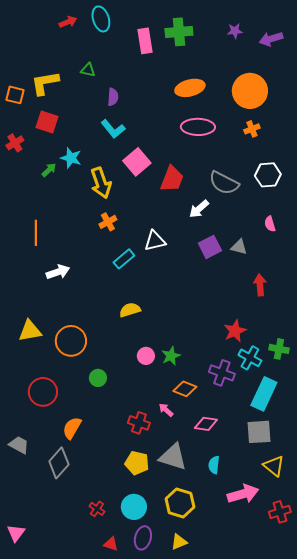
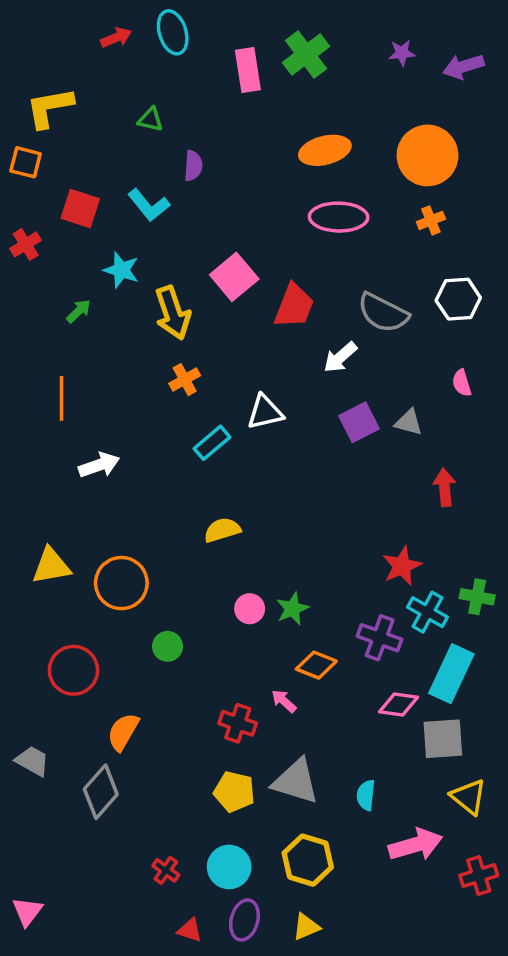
green cross: (179, 32) -> (306, 55), turned -32
yellow L-shape: (45, 83) -> (50, 108), moved
cyan L-shape: (113, 129) -> (149, 205), moved
green arrow: (49, 170) -> (79, 311), moved
pink diamond: (206, 424) -> (398, 704), moved

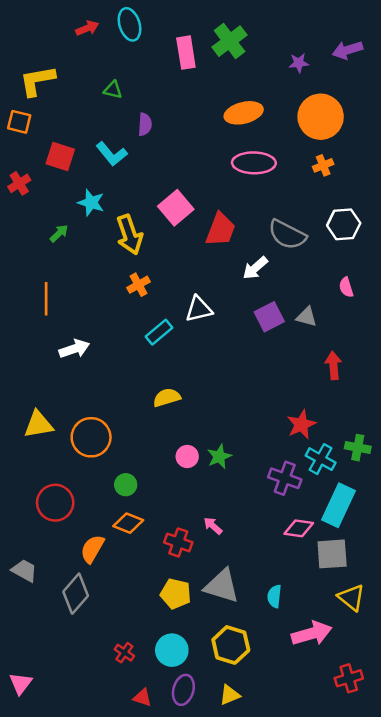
purple star: (402, 53) -> (299, 63), moved
orange diamond: (316, 665) -> (128, 523), moved
red cross: (479, 876) -> (349, 678), moved

